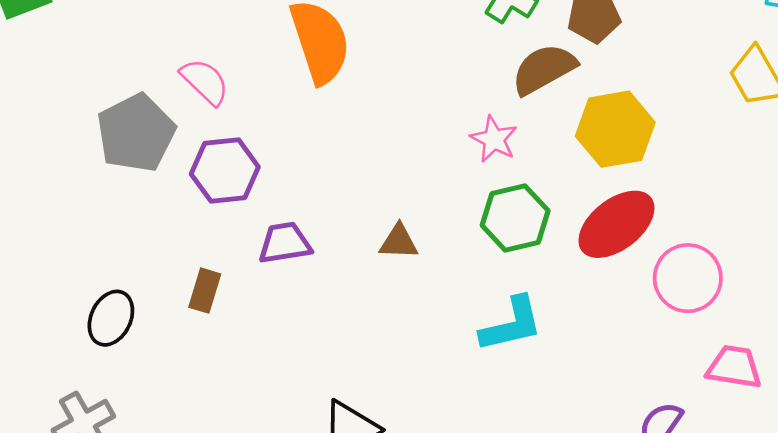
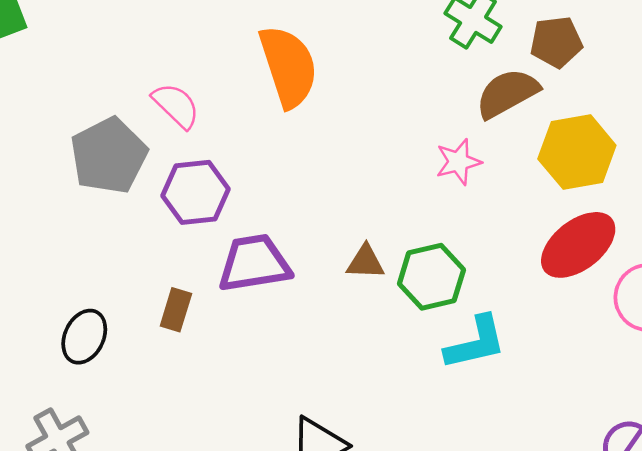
pink star: (494, 139) -> (458, 162), turned 30
green hexagon: (515, 218) -> (431, 277), moved
purple trapezoid: (285, 243) -> (254, 263), size x1.4

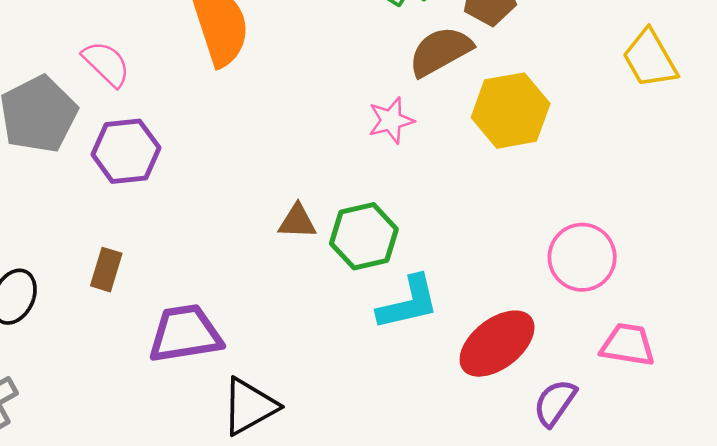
red ellipse: (578, 245) -> (497, 344), moved
purple trapezoid: (254, 263) -> (185, 334), moved

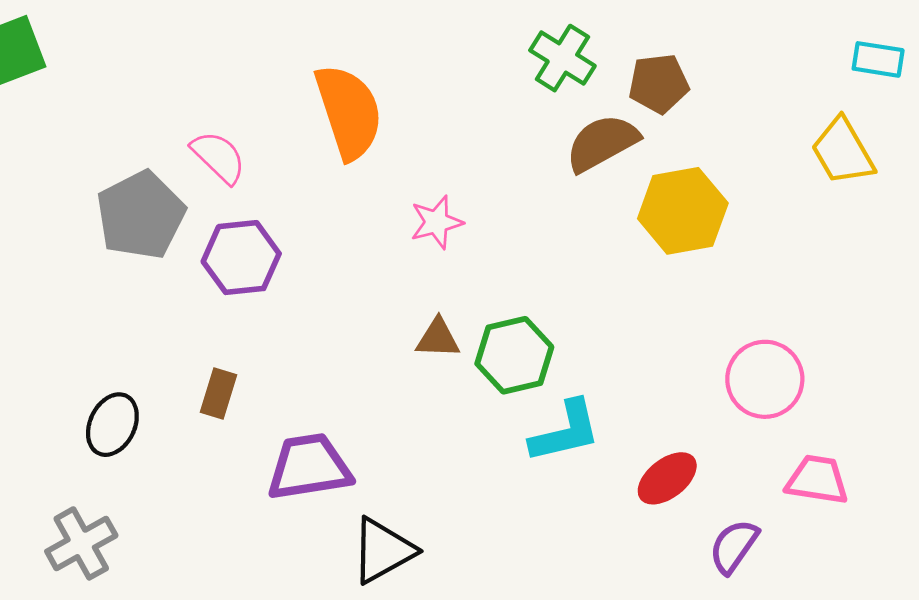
pink star: (391, 120) -> (437, 222), moved
red ellipse: (497, 344) -> (667, 478), size x0.7

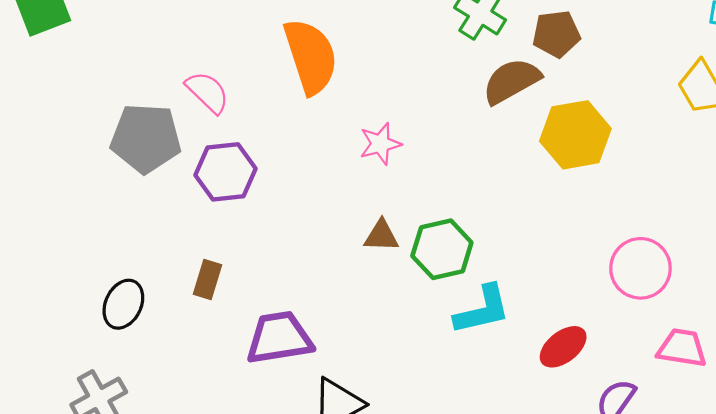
gray pentagon: (141, 215) -> (146, 138), turned 30

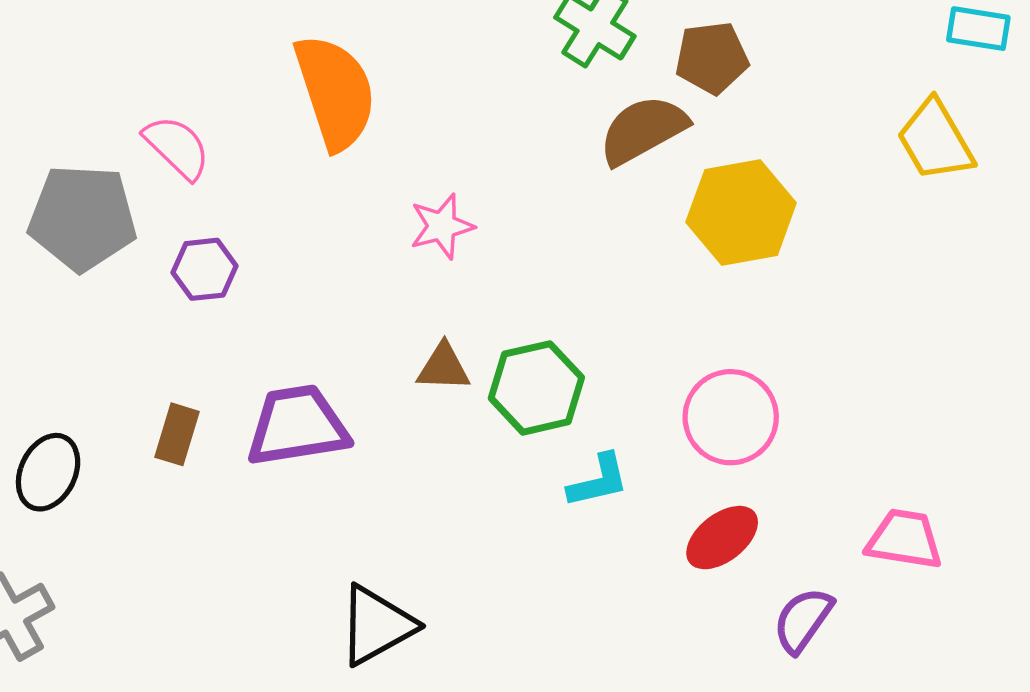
purple hexagon: (225, 172) -> (205, 269), size x0.7
pink circle: (640, 268) -> (731, 417), moved
cyan L-shape: (482, 310) -> (598, 481), size x0.7
purple trapezoid: (279, 338) -> (297, 426), moved

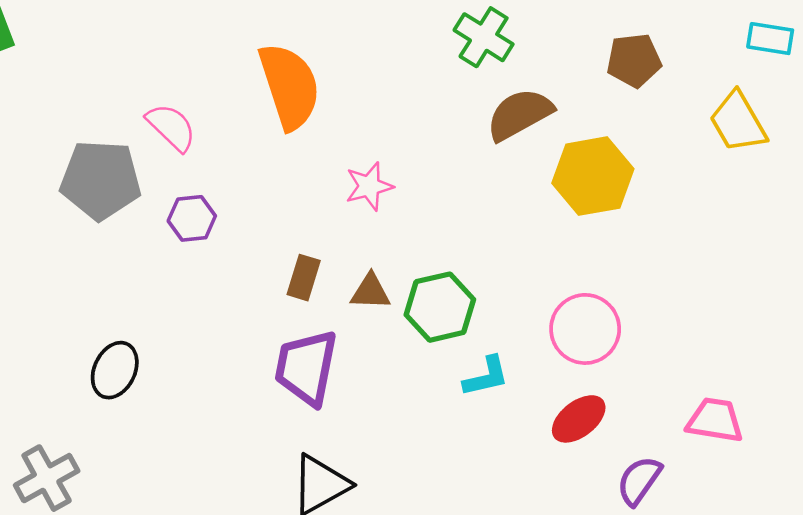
brown pentagon: (712, 58) -> (634, 60), moved
purple trapezoid: (297, 426) -> (306, 368), moved, turned -70
brown rectangle: (177, 434) -> (304, 278), moved
black ellipse: (48, 472) -> (115, 370), moved

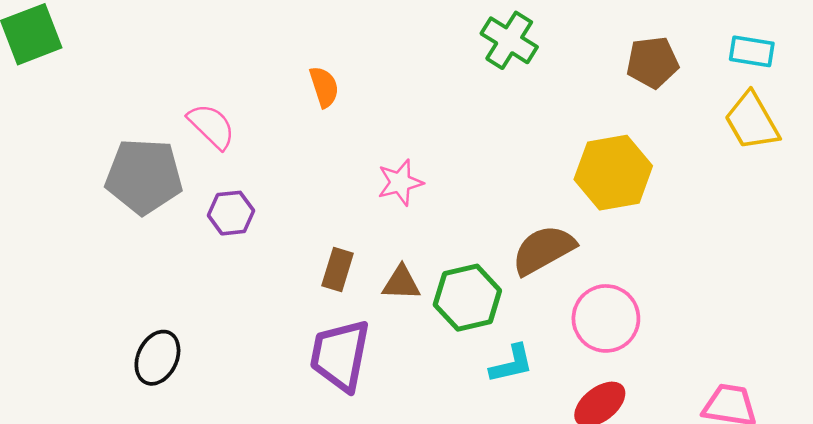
cyan rectangle: (770, 39) -> (752, 51), moved
orange semicircle: (289, 86) -> (324, 87), size x0.5
brown semicircle: (520, 114) -> (543, 250), moved

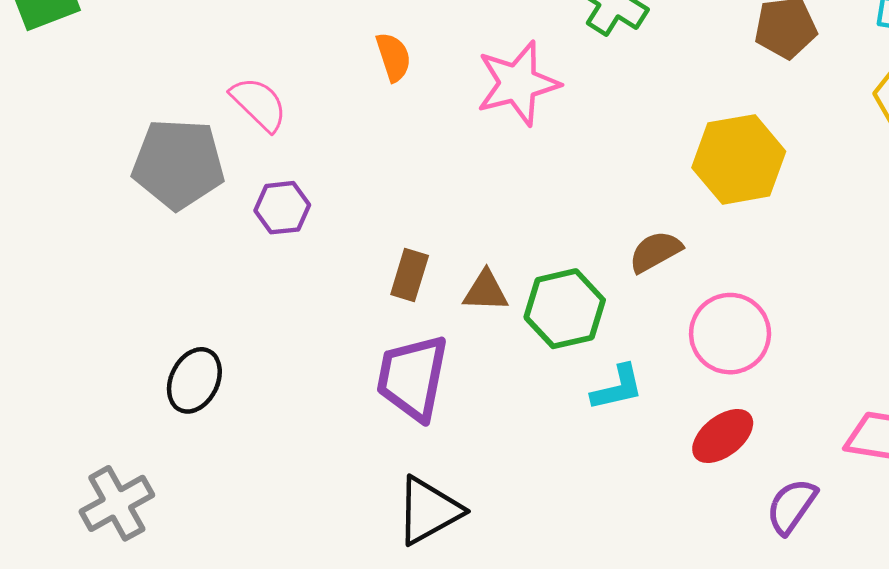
pink star: (400, 182) -> (518, 83), moved, size x1.5
brown semicircle: (543, 250) -> (655, 252), size x0.7

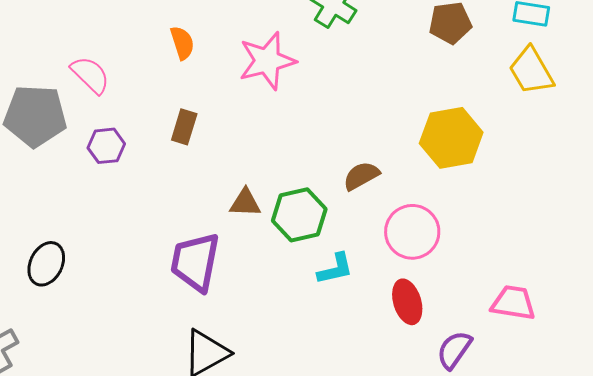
yellow hexagon: (739, 159) -> (451, 138), moved
brown rectangle: (410, 275) -> (184, 127), moved
red ellipse: (723, 436) -> (407, 302), turned -69

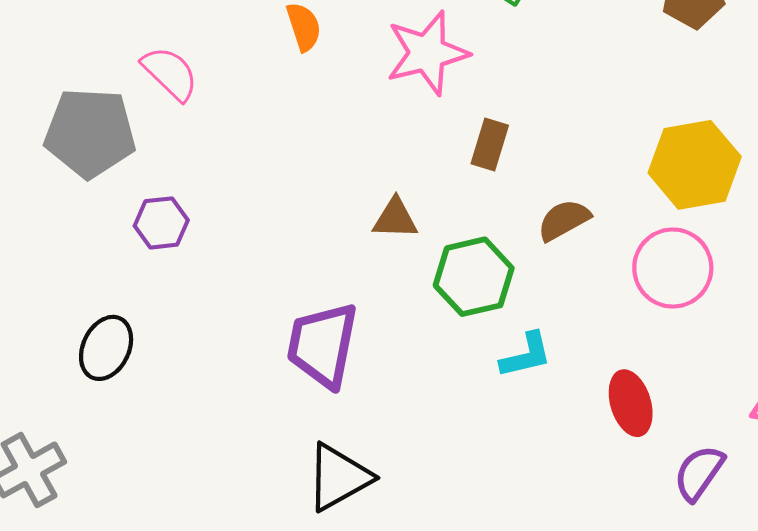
brown rectangle: (184, 127) -> (490, 144), moved
purple hexagon: (106, 146) -> (161, 223), moved
brown triangle: (245, 203) -> (395, 219), moved
pink circle: (412, 232) -> (673, 268), moved

